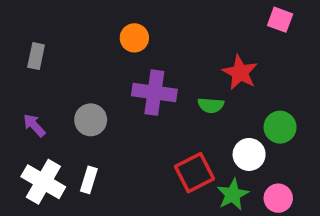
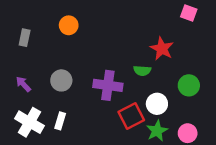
orange circle: (134, 38) -> (69, 25), moved
purple cross: (154, 93) -> (108, 85), moved
white circle: (249, 154) -> (157, 104), moved

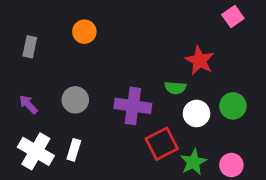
pink square: (189, 13) -> (233, 16), turned 35
white circle: (157, 104) -> (197, 113), moved

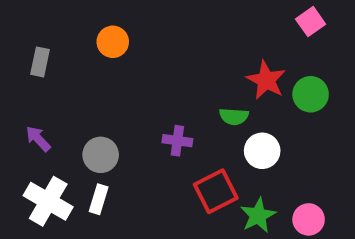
gray circle: (75, 100) -> (101, 155), moved
purple cross: (133, 106) -> (177, 141), size x0.6
green circle: (233, 106) -> (311, 94), moved

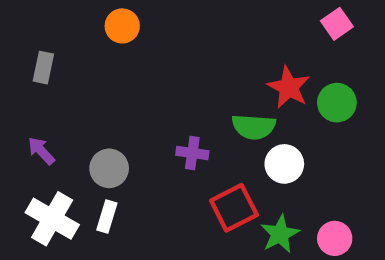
orange circle: (113, 42) -> (122, 26), moved
green semicircle: (234, 116) -> (254, 127), size x1.4

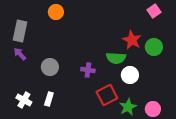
gray rectangle: (43, 68) -> (20, 31), size x1.5
purple arrow: (41, 151) -> (20, 54), moved
gray circle: (109, 168) -> (50, 67), moved
white cross: (52, 219) -> (24, 100), size x0.7

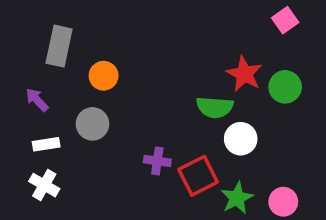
orange circle: (56, 12) -> (104, 76), moved
gray rectangle: (20, 31) -> (59, 46), moved
purple cross: (88, 70) -> (157, 161), moved
white rectangle: (49, 99) -> (46, 144), moved, turned 64

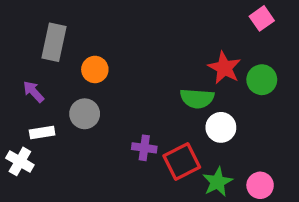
white cross: (44, 185) -> (20, 161), moved

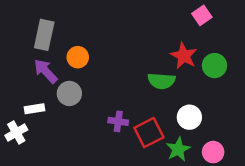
pink square: (262, 18) -> (202, 15), moved
purple arrow: (34, 92) -> (46, 71), moved, size x1.4
white circle: (221, 127) -> (189, 117), moved
white cross: (20, 161) -> (16, 133), turned 30

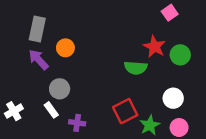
gray circle: (69, 93) -> (60, 89), moved
white rectangle: (34, 109) -> (51, 110), moved, turned 63
white circle: (189, 117) -> (173, 98), moved
purple cross: (118, 121) -> (77, 123), moved

